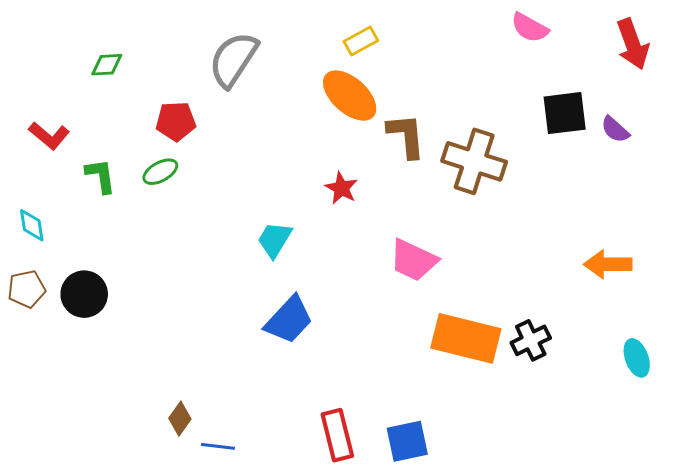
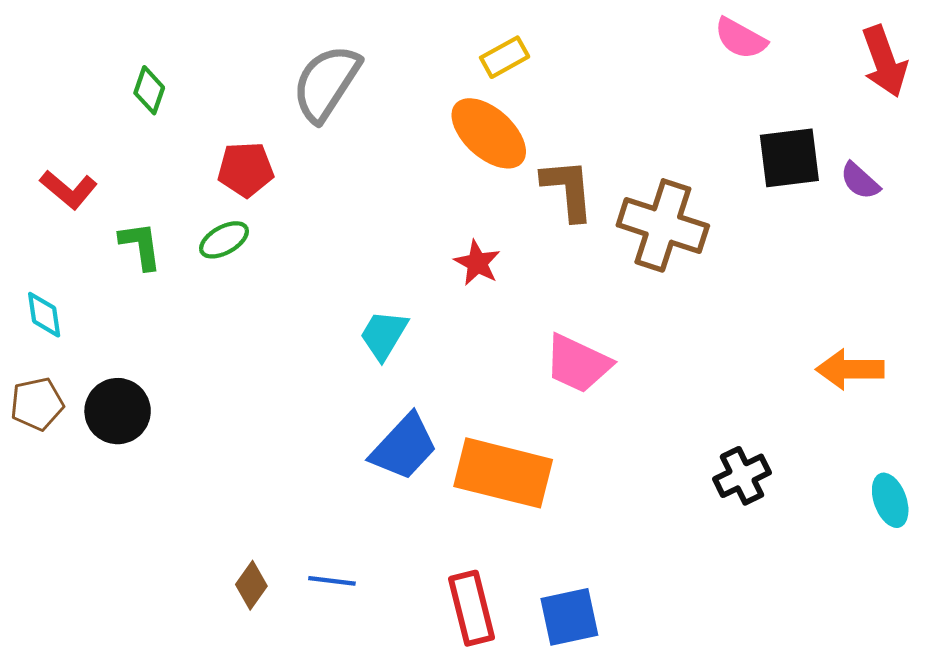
green diamond: (107, 65) -> (149, 90), turned -68
orange rectangle: (466, 338) -> (503, 473), moved
blue line: (218, 446) -> (332, 581), moved

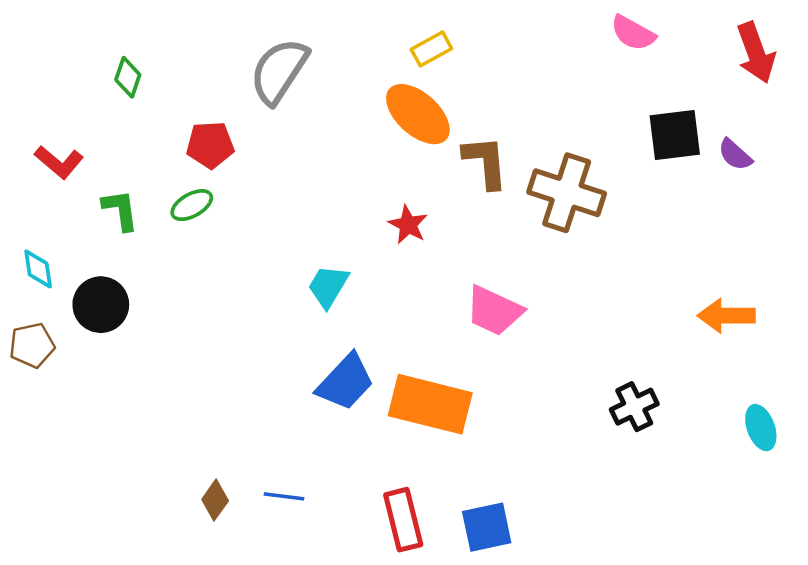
black circle: (118, 411) -> (101, 305), moved

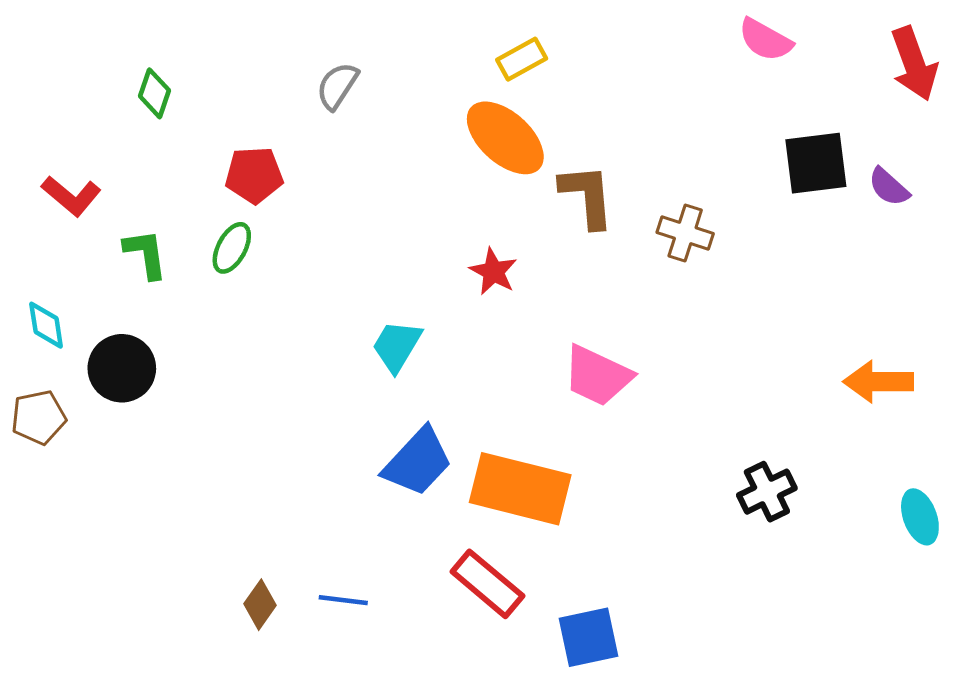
gray semicircle: (279, 71) -> (337, 86), size x0.6
brown cross: (567, 193) -> (685, 233), size x0.6
green ellipse: (192, 205) -> (232, 248), turned -33
red rectangle: (403, 520) -> (487, 584), moved, turned -36

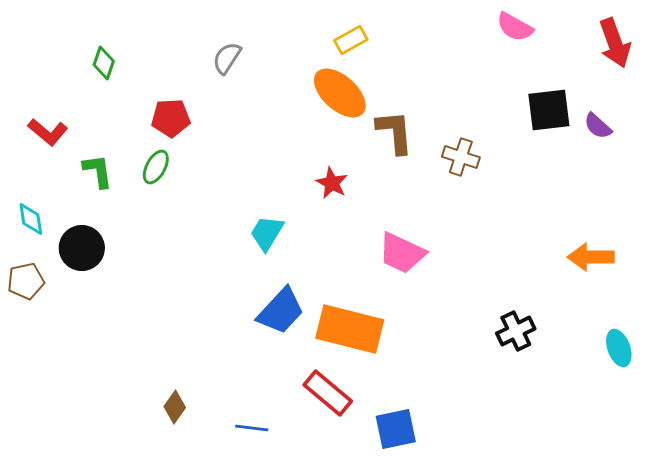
blue line: (343, 600) -> (252, 428), moved

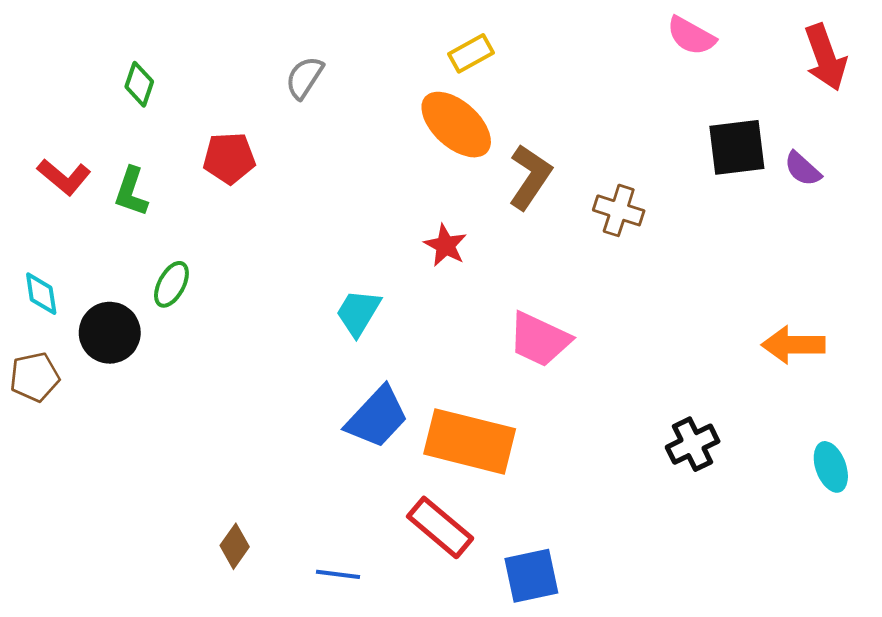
brown L-shape: (395, 132) -> (530, 177), turned 39
green ellipse: (156, 167) -> (171, 284), moved
green L-shape: (98, 171) -> (131, 192), moved, turned -153

